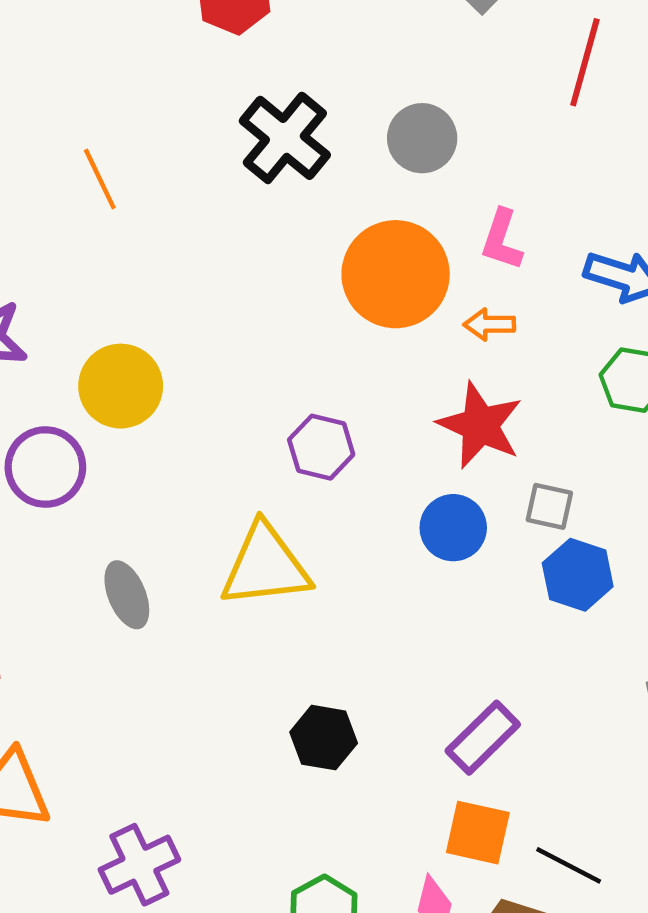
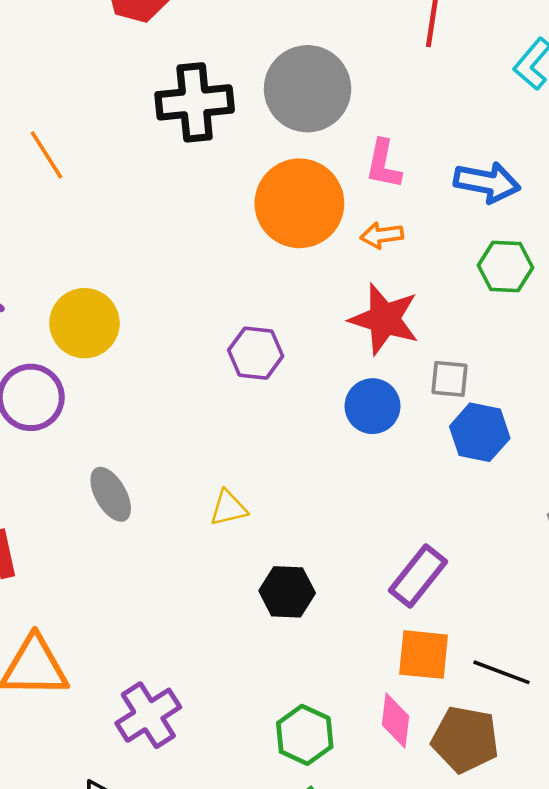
black cross: (285, 138) -> (195, 102), turned -38
gray circle: (422, 138) -> (308, 89), size x1.5
yellow triangle: (265, 566) -> (228, 508), moved, size x0.5

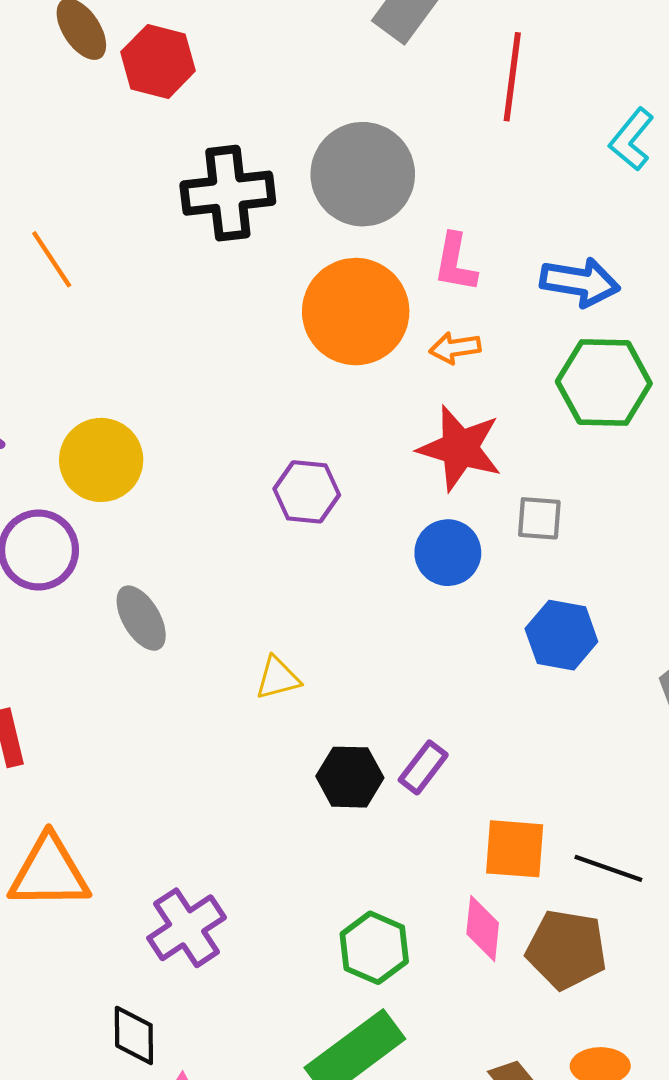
green hexagon: (505, 267) -> (604, 382), size x1.4
blue hexagon: (480, 432) -> (561, 635), moved
gray ellipse: (111, 494) -> (141, 618), moved
purple rectangle: (418, 576) -> (423, 767), moved, size x0.7

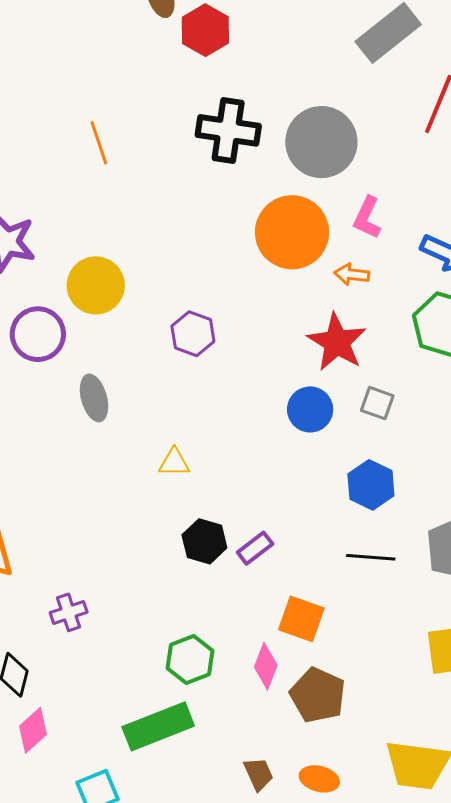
purple hexagon: (307, 492) -> (193, 334), moved
black line: (608, 868) -> (371, 557), moved, turned -30
purple cross: (187, 928) -> (69, 612), size x0.7

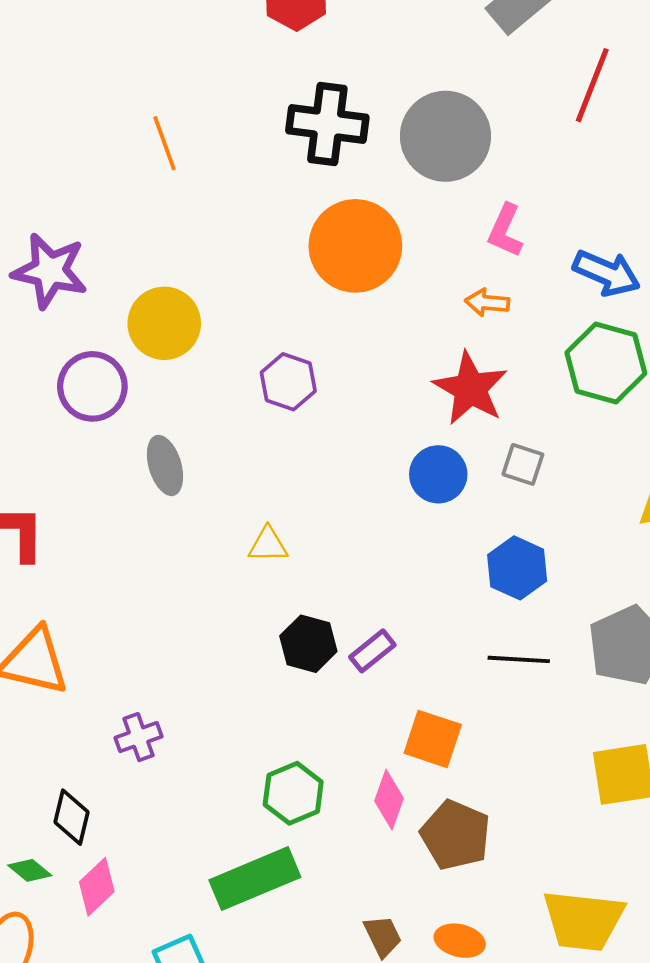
orange circle: (292, 232) -> (355, 246), moved

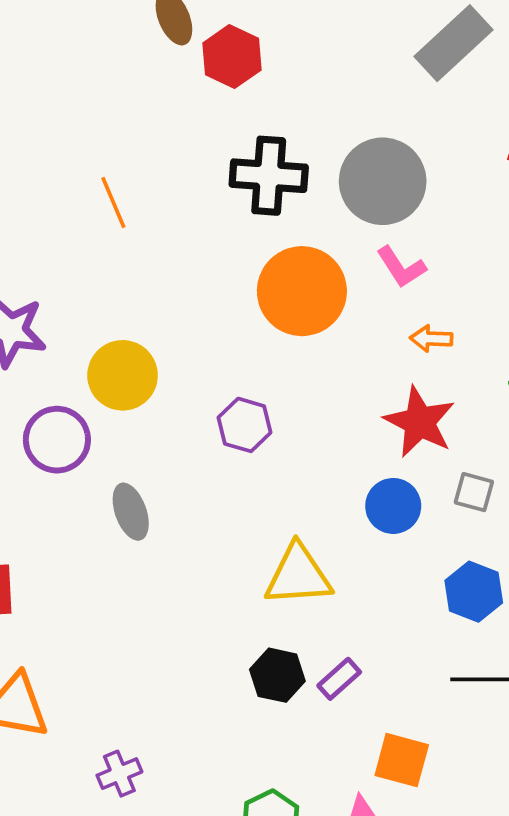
pink L-shape: (505, 231) -> (401, 267), moved, turned -54
yellow triangle: (268, 545) -> (298, 575), moved, size x1.8

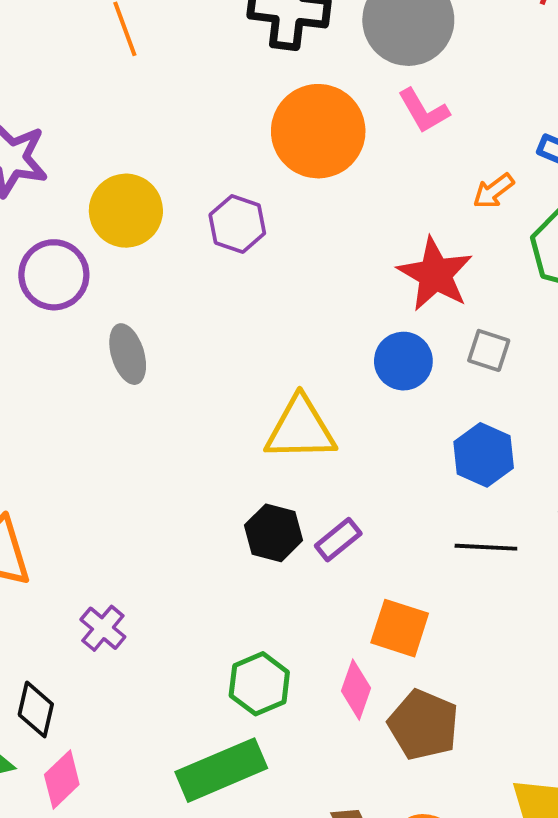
orange arrow: (431, 339) -> (493, 191), moved, turned -42
purple hexagon: (245, 425) -> (237, 224), moved
purple cross: (119, 774) -> (103, 628), turned -30

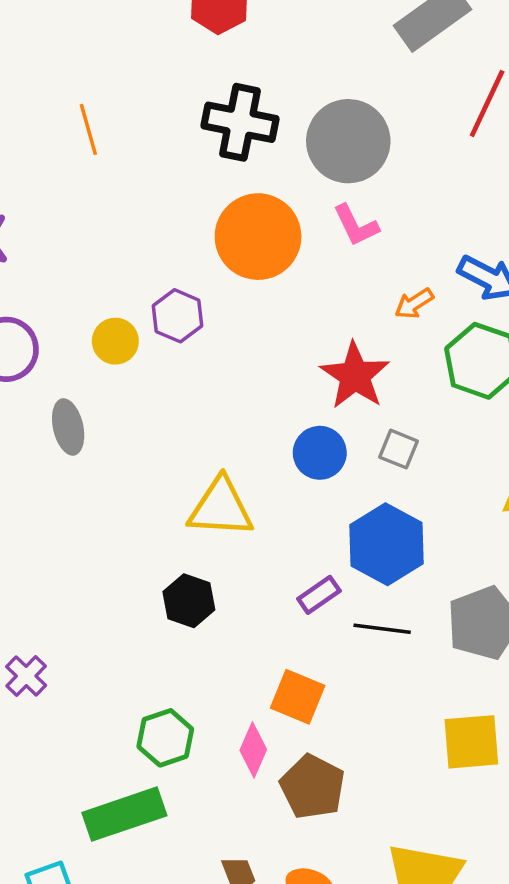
yellow circle: (126, 211) -> (115, 341), moved, size x0.7
blue hexagon: (484, 455) -> (386, 544), size x1.4
purple rectangle: (338, 540) -> (319, 595), moved

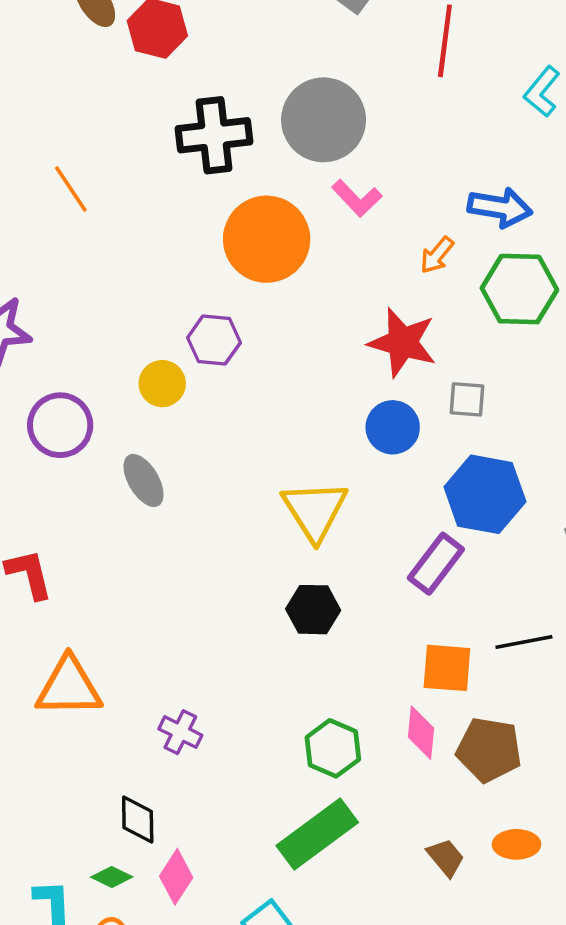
yellow triangle: (221, 508) -> (315, 511), turned -48
purple rectangle: (319, 595) -> (436, 564), size x1.4
black line: (382, 629) -> (524, 642), moved

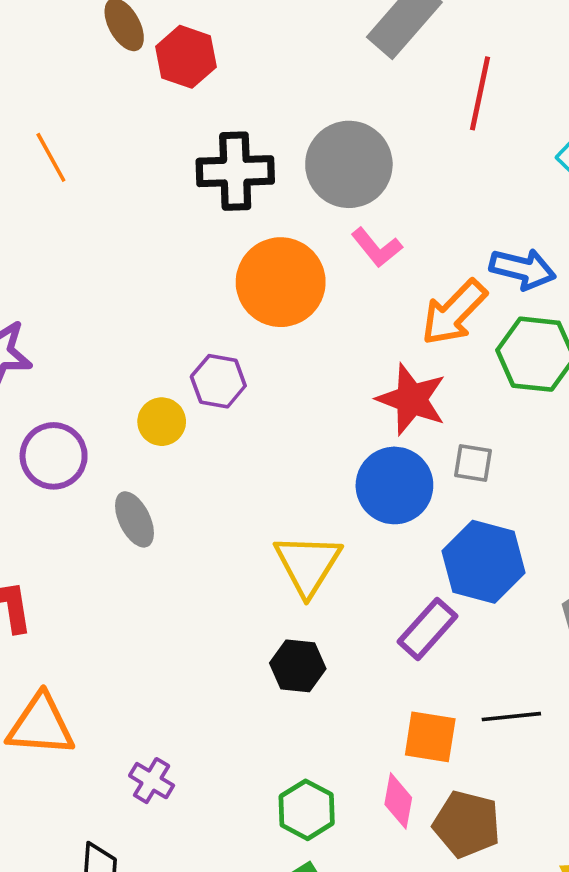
orange line: (71, 189) -> (51, 157), moved
orange arrow: (437, 255) -> (454, 313), size x1.8
blue circle: (393, 427) -> (394, 485), size x1.4

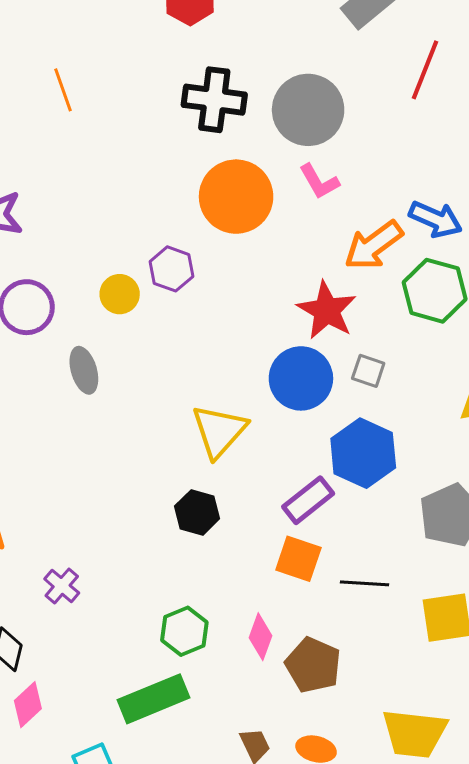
orange line: (51, 157) -> (63, 90), moved
orange square: (430, 737) -> (298, 559), moved

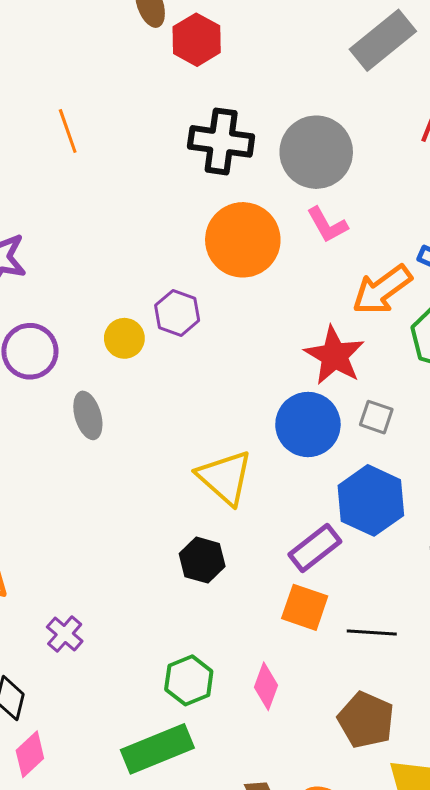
yellow triangle: (219, 431) -> (225, 477), turned -30
brown pentagon: (313, 665) -> (366, 720), moved

